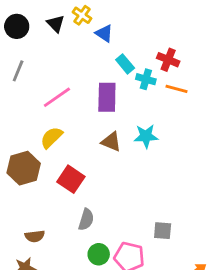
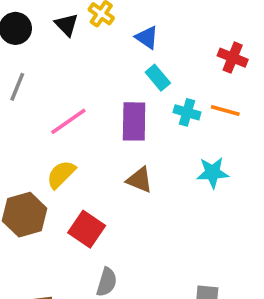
blue triangle: (104, 33) -> (147, 38), moved
red cross: (168, 60) -> (233, 58), moved
cyan cross: (146, 79) -> (187, 112), moved
cyan star: (146, 136) -> (213, 173), moved

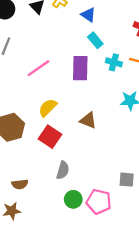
yellow semicircle: (61, 174) -> (48, 108), moved
brown triangle: (140, 180) -> (88, 120), moved

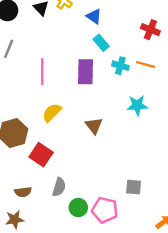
pink line: (38, 68) -> (42, 72), turned -55
brown triangle: (88, 120) -> (94, 126), turned 30
red square: (50, 137) -> (41, 155), moved
gray semicircle: (63, 170) -> (59, 187), moved

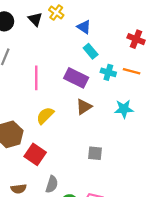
purple rectangle: (86, 72) -> (76, 78), turned -65
brown triangle: (94, 126) -> (84, 107), moved, turned 35
gray square: (134, 187) -> (95, 153), moved

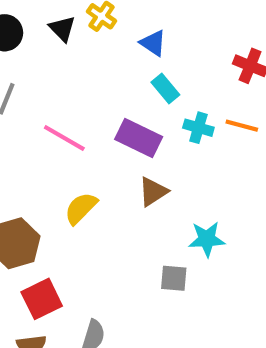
pink line: (36, 78) -> (64, 138), turned -60
cyan star: (124, 109) -> (207, 239), moved
red square: (35, 154) -> (42, 299), moved, turned 30

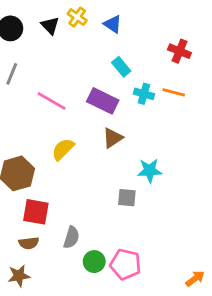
blue triangle: (153, 43) -> (113, 24), moved
red square: (42, 299) -> (36, 212), turned 36

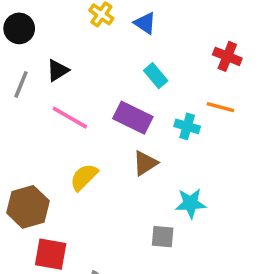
black triangle: (50, 26) -> (58, 70), moved, turned 42
cyan cross: (144, 94) -> (187, 126), moved

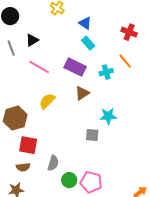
blue triangle: (145, 23) -> (85, 23), moved
gray line: (21, 84) -> (11, 48), turned -42
orange line: (220, 107) -> (125, 61), turned 35
cyan cross: (187, 126) -> (106, 72), turned -32

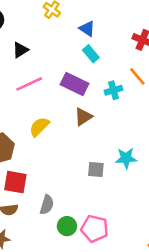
pink line: (39, 67) -> (29, 84), turned -55
cyan star: (108, 116) -> (126, 158), moved

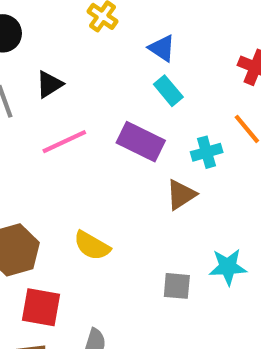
brown triangle: (83, 117) -> (181, 195), moved
yellow semicircle: (39, 127) -> (92, 246), moved, turned -105

